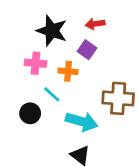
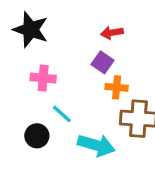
black star: (52, 31) -> (31, 30), moved
orange cross: (68, 71) -> (117, 87), moved

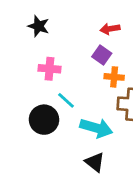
black star: (31, 30) -> (38, 26), size x0.7
black circle: (37, 136) -> (44, 120), size x1.4

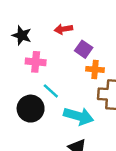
black star: (38, 26) -> (22, 35), moved
red arrow: (110, 29) -> (63, 29), moved

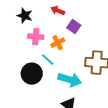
red arrow: (63, 29) -> (58, 11), turned 32
orange cross: (95, 69) -> (58, 43), moved, turned -32

